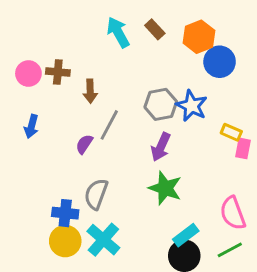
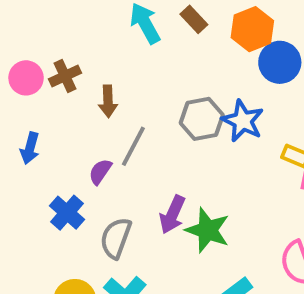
brown cross: (58, 72) -> (65, 76), turned -30
purple arrow: (161, 147) -> (172, 215), moved
blue cross: (65, 213) -> (67, 213), moved, turned 35

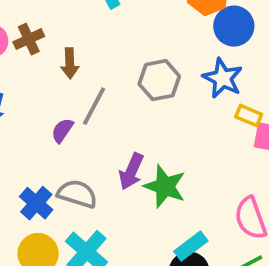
blue star: (243, 121) -> (223, 78), moved
blue cross: (67, 213) -> (36, 203), moved
gray semicircle: (116, 238) -> (77, 194), turned 87

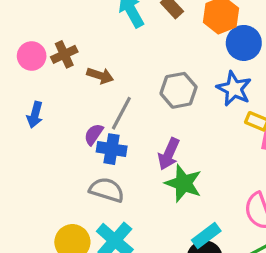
brown arrow: (70, 63) -> (100, 76), turned -70
purple arrow: (131, 171) -> (169, 154), moved
blue cross: (36, 203) -> (112, 149), moved, turned -32

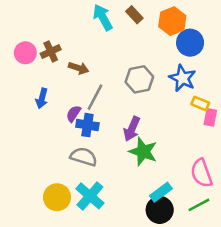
blue arrow: (35, 115) -> (42, 98), moved

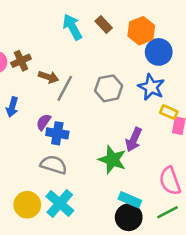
gray line: (95, 97) -> (65, 88), moved
purple arrow: (132, 129) -> (134, 140), moved
cyan rectangle: (161, 192) -> (130, 200), turned 60

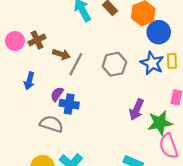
yellow rectangle: (169, 112) -> (172, 61), moved, turned 64
green star: (112, 160) -> (160, 123), moved, turned -30
gray semicircle: (54, 165) -> (51, 124), moved

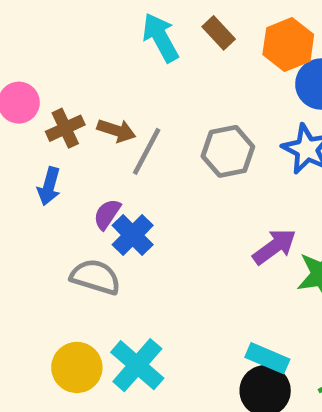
brown cross: (37, 40) -> (65, 128), moved
blue cross: (69, 104) -> (133, 235), turned 36
purple arrow: (137, 110) -> (274, 247), turned -150

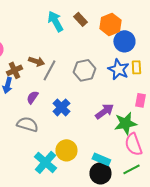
brown cross: (65, 128) -> (14, 70), moved
blue cross: (133, 235) -> (61, 107), moved
yellow circle: (77, 367) -> (66, 150), moved

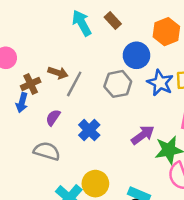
orange hexagon: (110, 24) -> (166, 32), moved
blue circle: (124, 41) -> (136, 55), moved

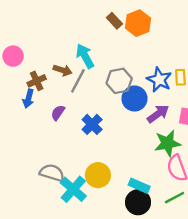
cyan arrow: (82, 23) -> (85, 56), moved
orange hexagon: (166, 32) -> (138, 23), moved
blue circle: (136, 55) -> (134, 99), moved
purple arrow: (143, 135) -> (158, 114), moved
gray semicircle: (47, 151) -> (52, 173), moved

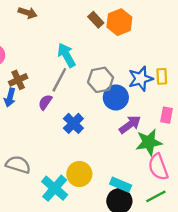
brown arrow: (63, 70) -> (28, 13), moved
blue star: (159, 80) -> (141, 79), turned 30
purple semicircle: (58, 113) -> (45, 102), moved
purple arrow: (158, 114) -> (130, 125), moved
gray semicircle: (52, 173) -> (18, 165), moved

